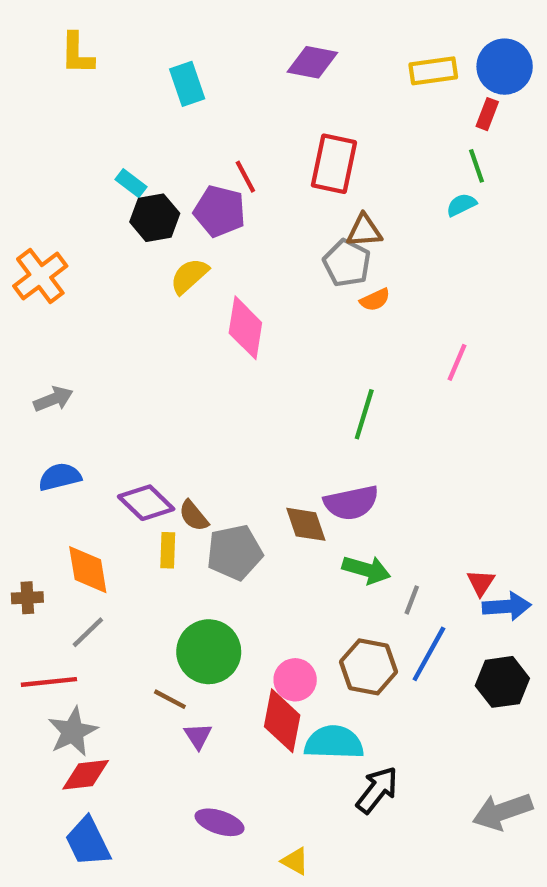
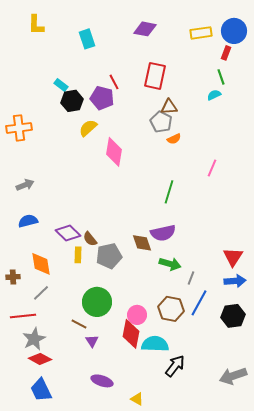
orange cross: (40, 276) -> (19, 128), turned 30
red triangle: (481, 583) -> (233, 257), moved, size x1.5
red diamond: (86, 775) -> (40, 359), turned 35

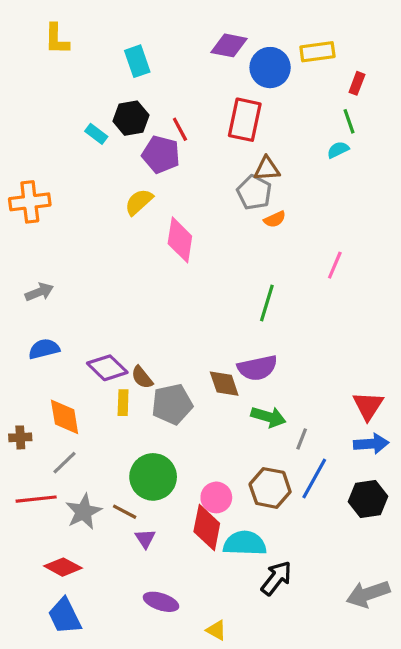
blue circle: (234, 31) -> (270, 68), moved
black hexagon: (72, 101) -> (131, 118), moved
gray star: (34, 339) -> (84, 512), moved

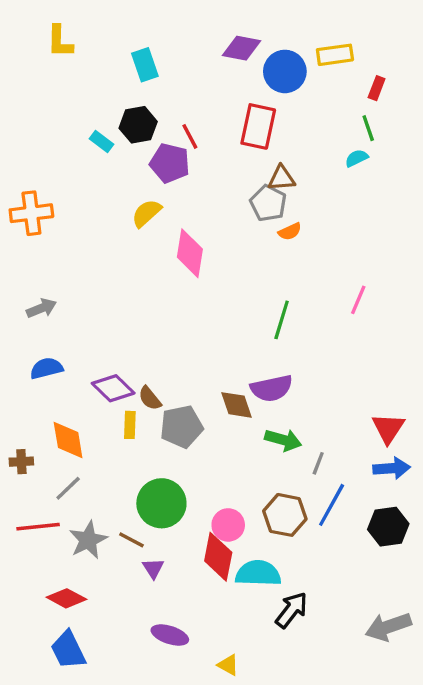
pink line: (335, 265) -> (358, 300), moved

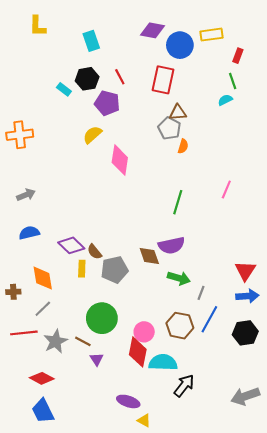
red line: (190, 136) -> (120, 77), moved
orange semicircle: (290, 232) -> (183, 146), turned -48
purple ellipse: (170, 635) -> (128, 401), moved

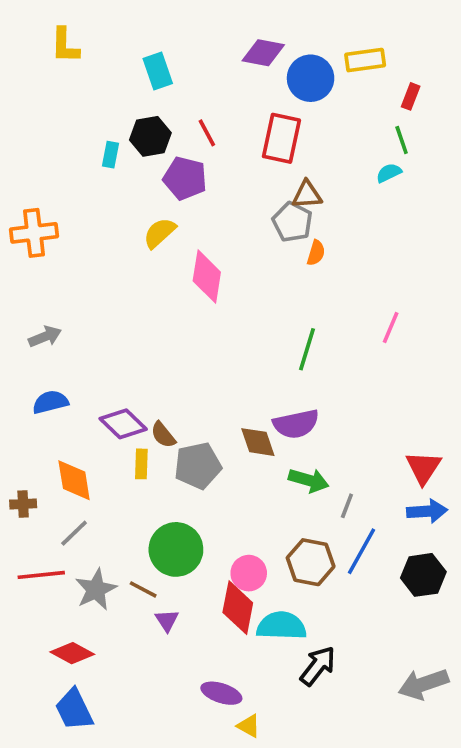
cyan rectangle: (64, 89) -> (110, 155), turned 64

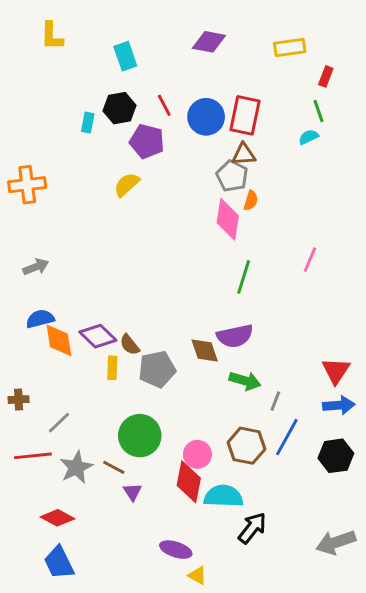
blue circle: (311, 78) -> (206, 117), moved
red rectangle: (281, 138) -> (245, 115), moved
pink diamond: (207, 277) -> (228, 219), moved
orange diamond: (74, 480) -> (59, 340), moved

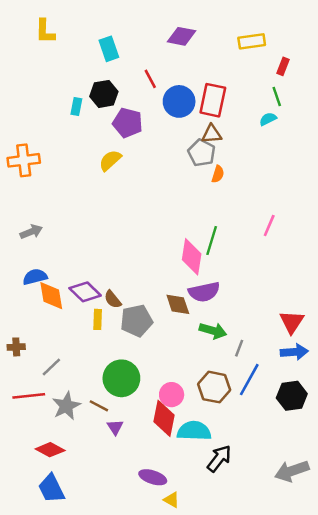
red line: (164, 105) -> (150, 79), moved
pink diamond: (228, 219) -> (192, 257), moved

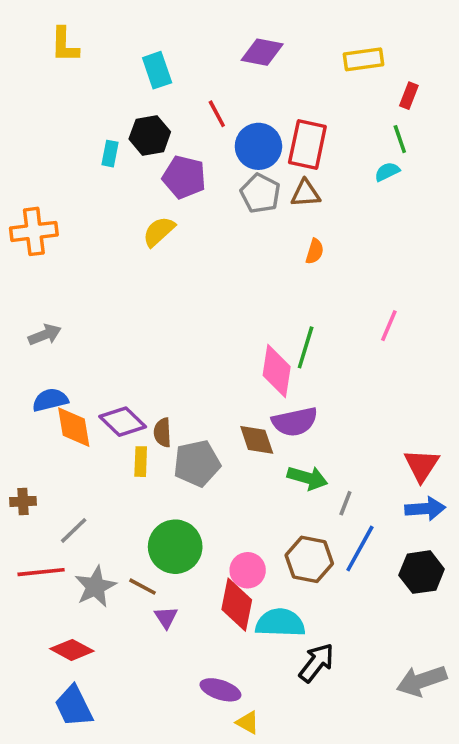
gray pentagon: (202, 153) -> (260, 193), moved
brown semicircle: (113, 299) -> (162, 433), turned 36

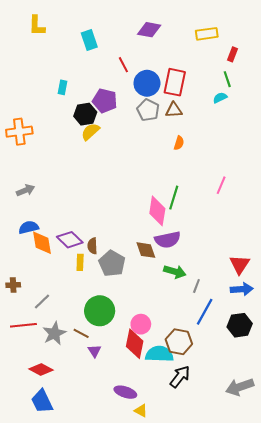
black hexagon: (150, 135) -> (85, 114), moved
gray pentagon: (197, 463) -> (112, 263), turned -30
brown hexagon: (309, 559) -> (179, 342), moved

